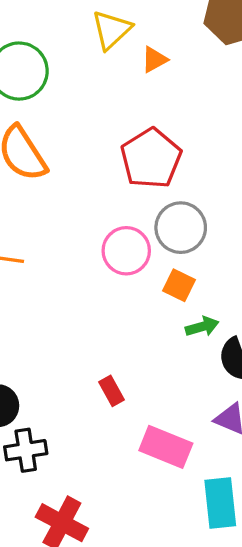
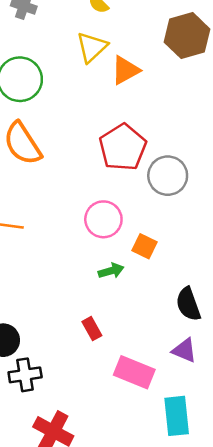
orange triangle: (154, 59) -> (125, 70), size x1.4
gray circle: (181, 228) -> (168, 176), moved
green arrow: (202, 327) -> (111, 271), moved

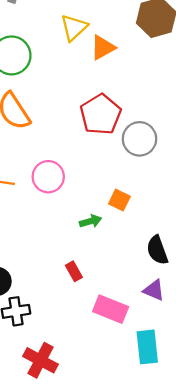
pink circle: (103, 219) -> (48, 177), moved

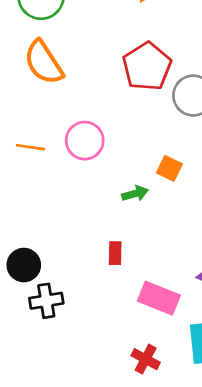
red rectangle: (74, 271) -> (115, 253), turned 30
red cross: (40, 360) -> (146, 359), moved, size x0.7

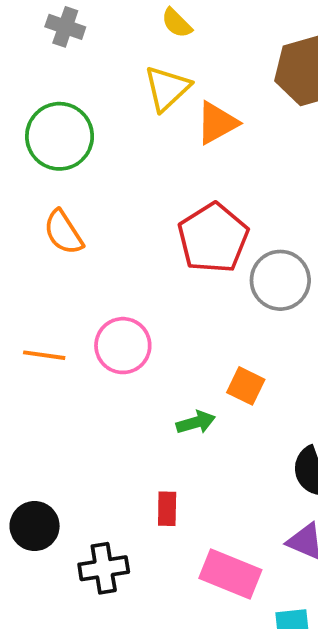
orange semicircle: (44, 62) -> (63, 232), size x0.7
black cross: (46, 301) -> (104, 568), moved

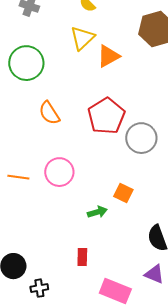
orange semicircle: (63, 232) -> (49, 113), moved
black cross: (104, 568) -> (39, 288), moved, size x0.7

